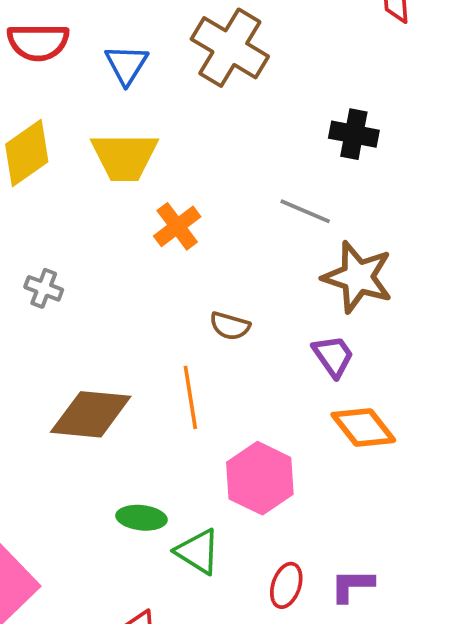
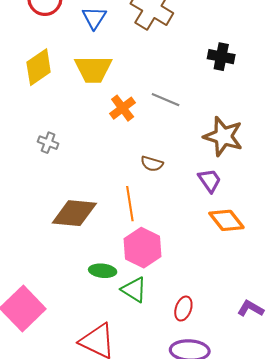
gray line: (305, 211) -> (166, 100), moved
pink hexagon: (260, 478) -> (142, 248), moved
purple L-shape: (352, 585) -> (251, 309), moved, turned 30

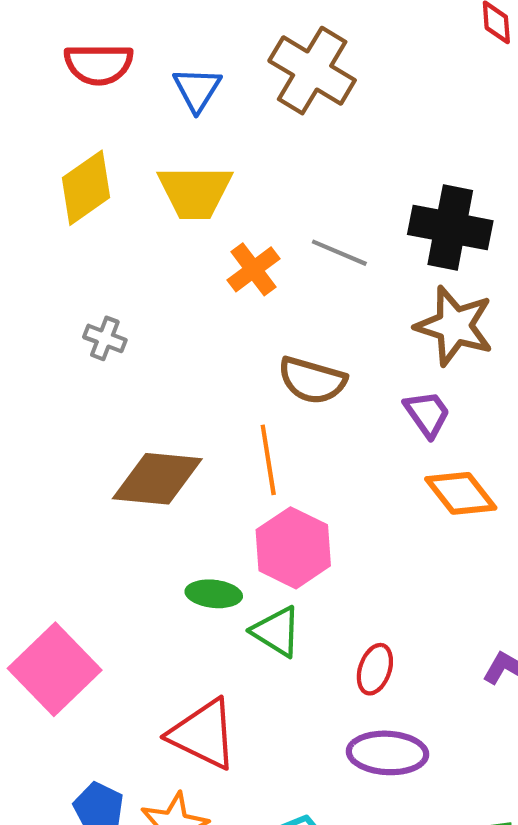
black cross: (221, 57) -> (450, 228), moved, size x1.5
brown semicircle: (152, 164) -> (312, 380), size x1.5

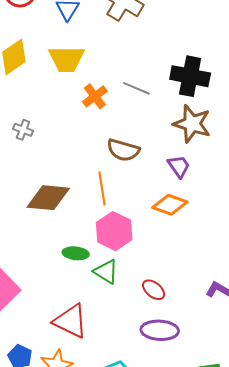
orange diamond: (461, 493) -> (170, 205), moved, turned -32
red ellipse: (375, 669) -> (154, 290), turned -70

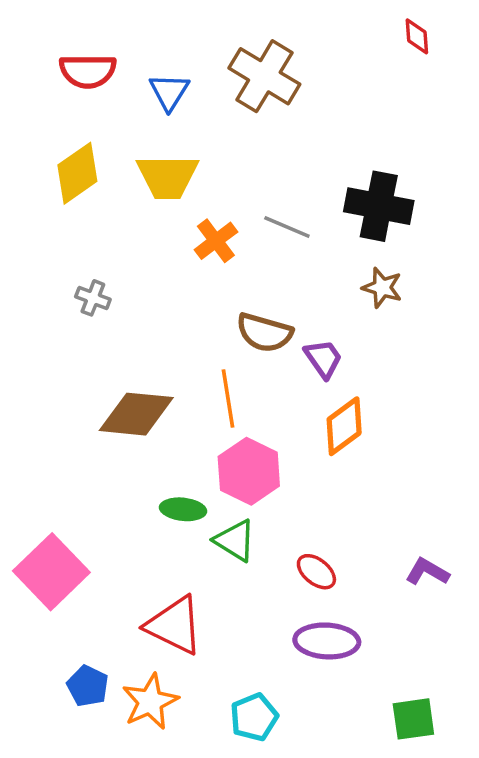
brown star: (192, 124) -> (382, 288), size x0.6
purple trapezoid: (179, 166) -> (323, 359), moved
orange diamond: (170, 205) -> (344, 426), turned -56

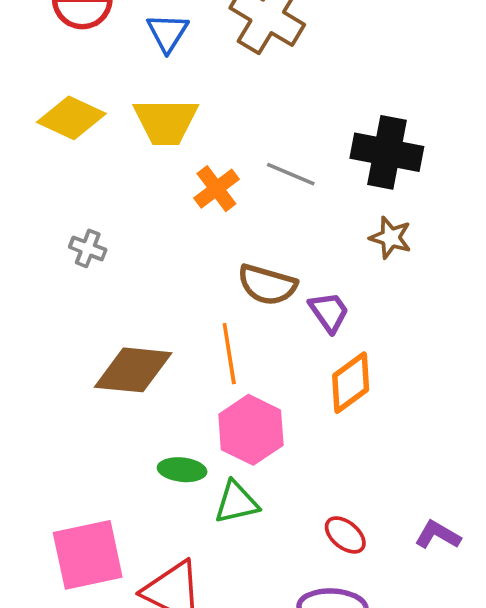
yellow diamond: (77, 173) -> (71, 118), turned 60
green triangle: (235, 540) -> (236, 502), turned -45
pink square: (51, 572) -> (88, 555), moved, turned 32
red ellipse: (316, 572) -> (345, 535), moved

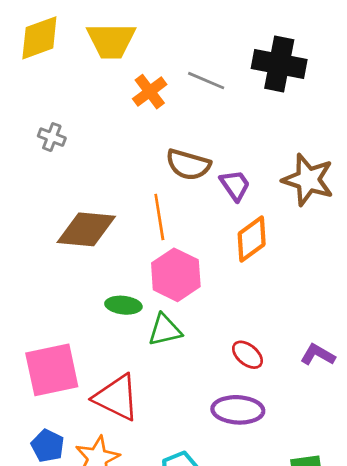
yellow diamond: (71, 118) -> (39, 38), turned -45
brown star: (391, 238) -> (308, 180), moved, size x1.6

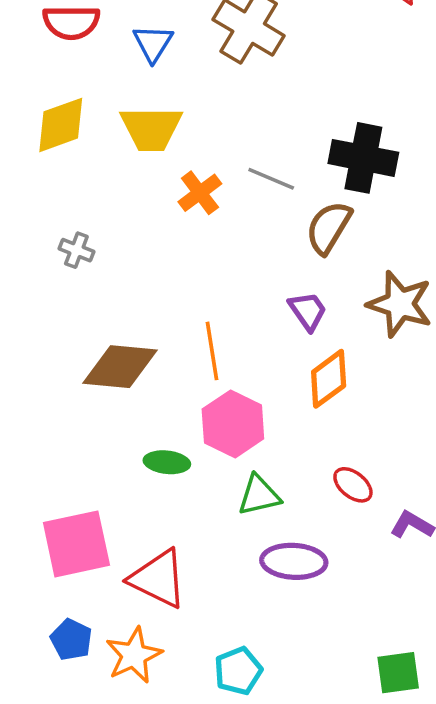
brown semicircle: (188, 165) -> (329, 228), moved, turned 105
green triangle: (165, 330) -> (259, 495), moved
red ellipse: (247, 355) -> (353, 485), moved
purple ellipse: (238, 410) -> (294, 561), moved

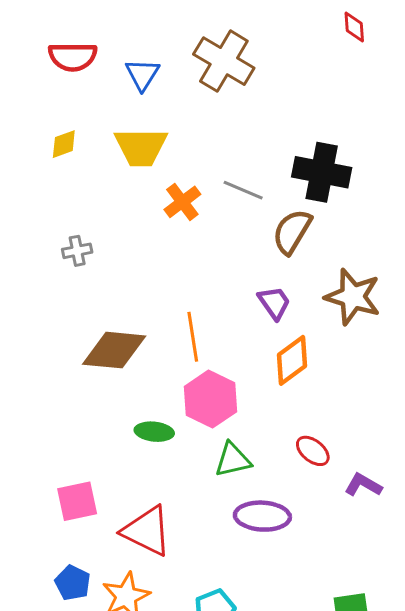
yellow diamond: (61, 125) -> (64, 144), size x0.6
gray cross: (76, 250) -> (77, 251), turned -32
pink square: (76, 544) -> (77, 501), size x0.7

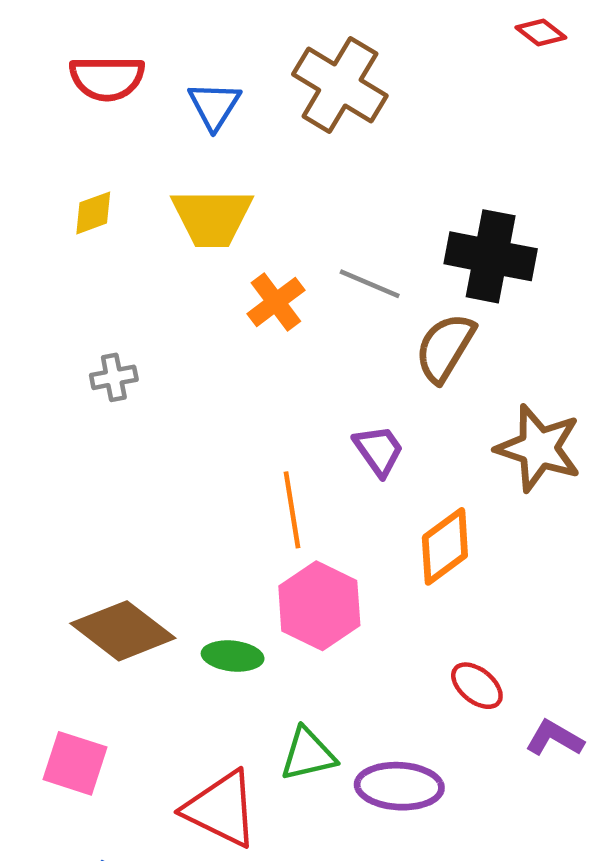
red diamond: (354, 27) -> (541, 32), turned -48
purple trapezoid: (274, 303) -> (379, 450), moved
brown diamond: (114, 350) -> (123, 631), moved, turned 32
green triangle: (233, 460) -> (308, 754), moved
pink square: (77, 501) -> (75, 763), moved, turned 30

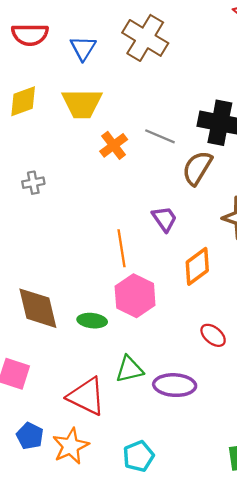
yellow diamond: (93, 213) -> (23, 101), size x1.4
brown diamond: (123, 631) -> (38, 308), turned 39

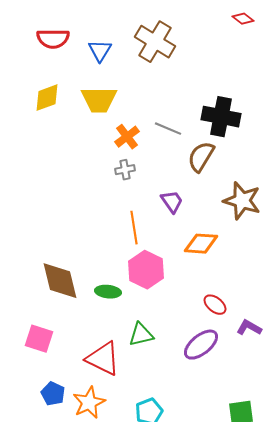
gray cross: (33, 183) -> (125, 170), moved
orange diamond: (197, 266) -> (201, 244), turned 40
purple ellipse: (175, 385) -> (201, 345), moved, turned -42

